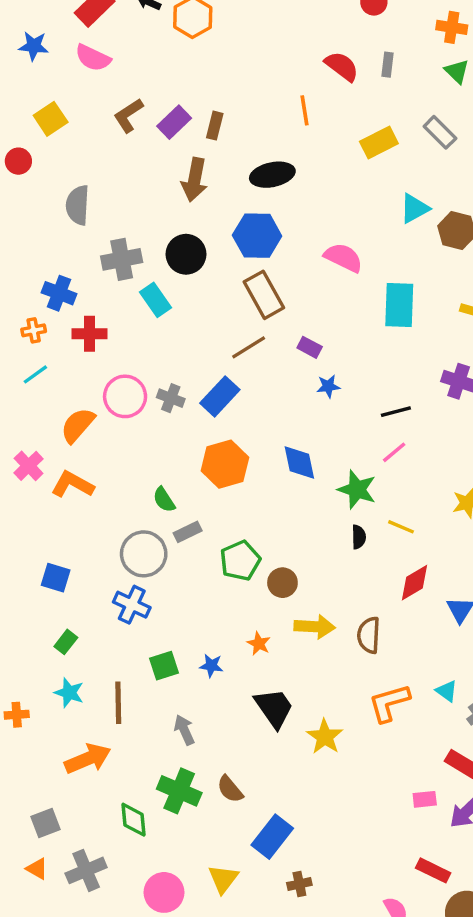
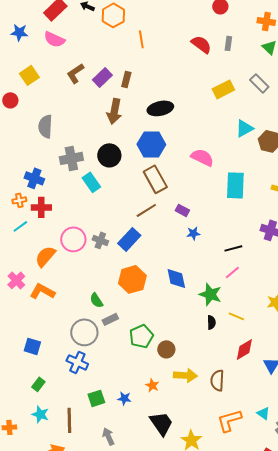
orange line: (304, 110) -> (141, 39), moved
red cross: (89, 334) -> (41, 207), moved

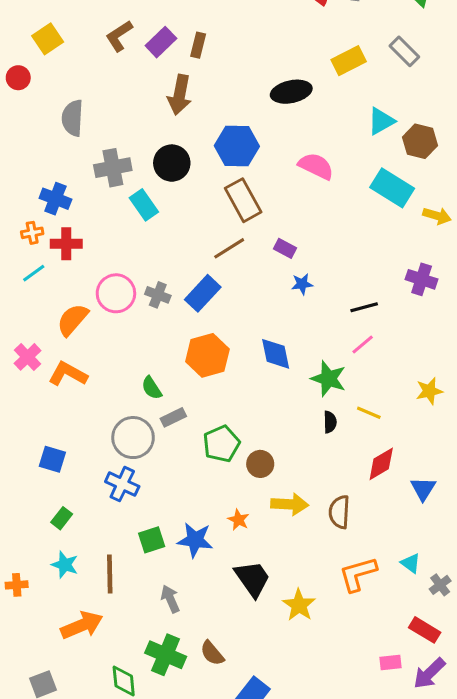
black ellipse: (160, 108) -> (291, 92), moved
cyan rectangle: (235, 185) -> (392, 188), moved, turned -60
blue star: (124, 398) -> (195, 540), size x1.6

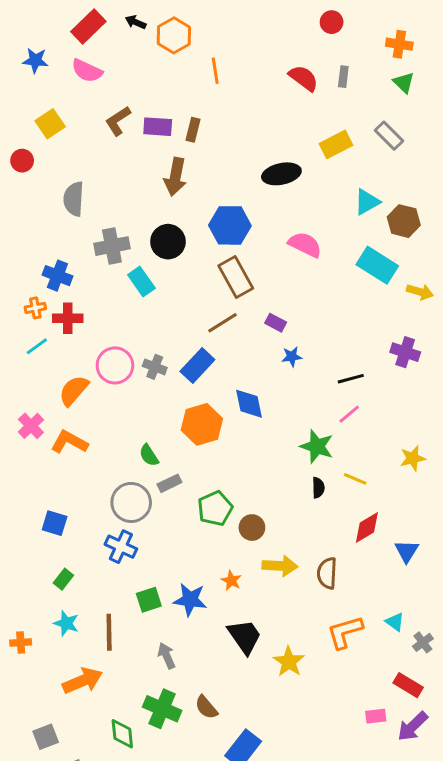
purple rectangle: (161, 42) -> (158, 127), turned 48
blue diamond: (276, 354) -> (249, 404), moved

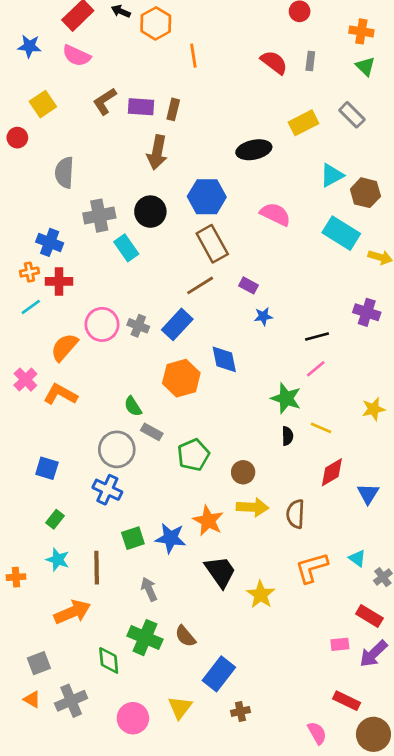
gray rectangle: (169, 483) -> (152, 432), turned 55
brown circle: (252, 528) -> (243, 472), moved
orange star: (231, 581) -> (208, 521), size x1.6

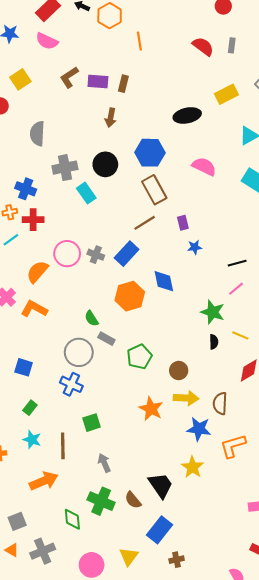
brown arrow: (157, 152) -> (111, 118), size x0.7
purple rectangle: (248, 285) -> (183, 223), turned 48
blue star: (171, 538) -> (199, 429), moved
black trapezoid: (220, 572) -> (161, 485), moved

